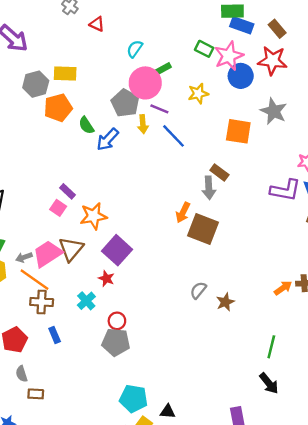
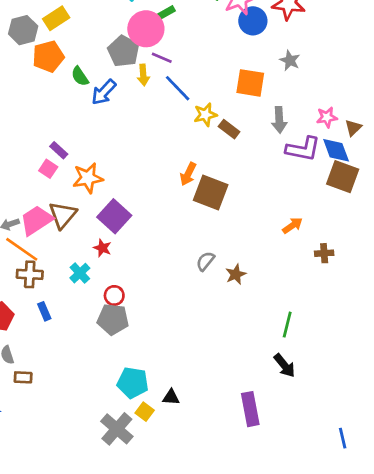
yellow rectangle: (65, 74) -> (56, 18), turned -35
yellow star: (198, 94) -> (205, 115), moved
gray star: (274, 111) -> (290, 60), size x0.7
gray arrow: (209, 188) -> (279, 120), moved
orange arrow: (283, 288) -> (292, 226), moved

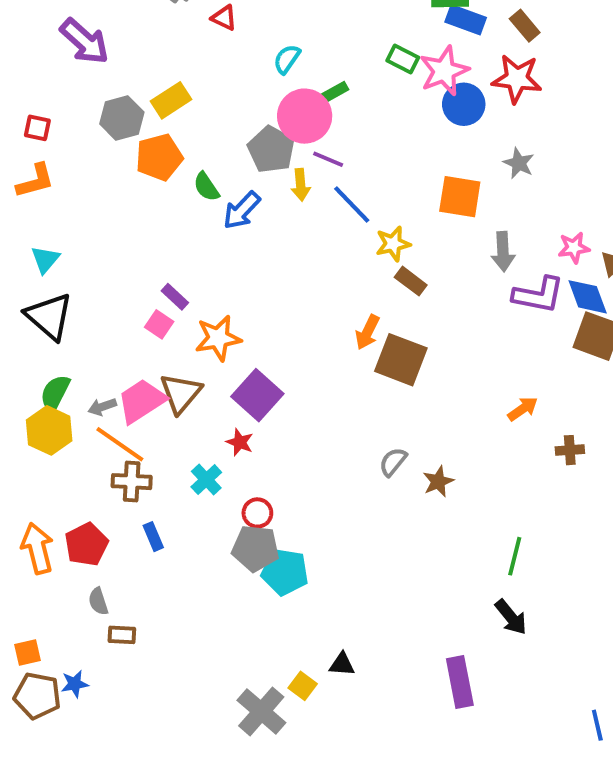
brown rectangle: (229, 129) -> (411, 281), moved
cyan pentagon: (133, 383) -> (285, 572), moved

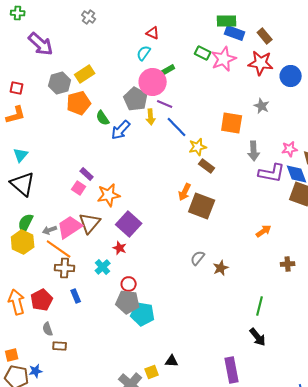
red triangle: (224, 18) -> (153, 33), moved
blue circle: (464, 104) -> (291, 76), moved
brown cross: (570, 450) -> (288, 264), moved
yellow square: (303, 686) -> (152, 372), turned 32

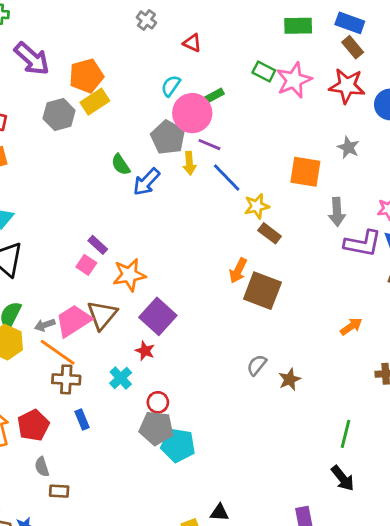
gray cross: (89, 17) -> (146, 20), moved
blue rectangle: (235, 33) -> (350, 23), moved
cyan semicircle: (144, 53) -> (171, 86), moved
orange pentagon: (79, 103) -> (86, 76), moved

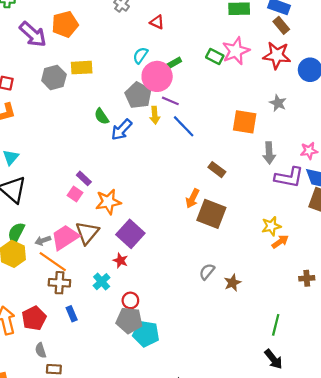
green rectangle: (264, 72) -> (215, 56), moved
orange pentagon: (86, 76) -> (65, 24), moved
yellow rectangle: (95, 102) -> (82, 68), turned 30
yellow star: (257, 206) -> (271, 226), moved

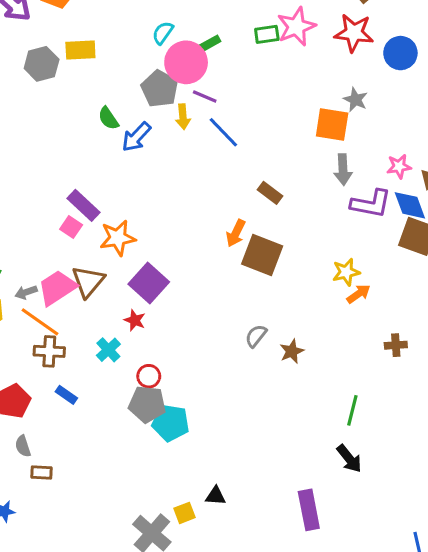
green rectangle: (215, 56) -> (267, 34), turned -35
orange square: (245, 122) -> (332, 124), moved
purple rectangle: (84, 178) -> (83, 205), size x1.5
blue rectangle: (72, 314) -> (66, 395), turned -32

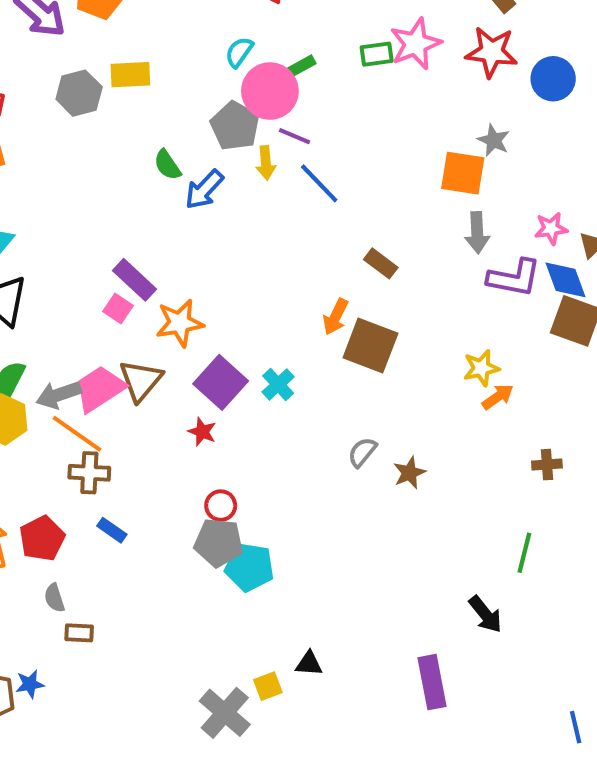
gray arrow: (26, 292) -> (59, 395), size x1.5
cyan cross: (108, 350) -> (278, 384), moved
green line: (352, 410) -> (524, 553), moved

